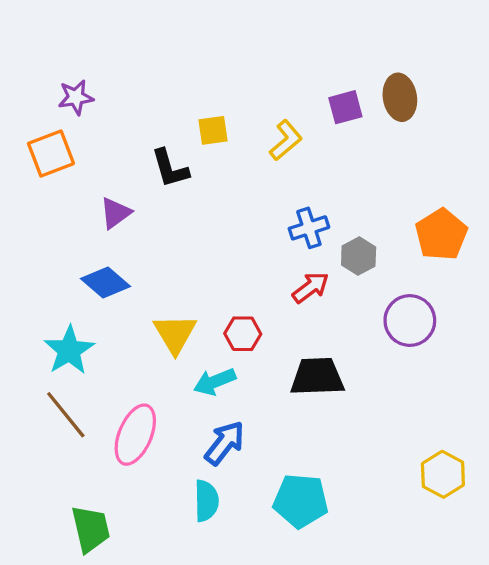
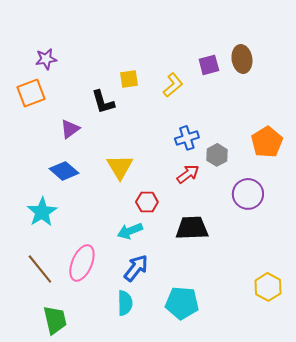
yellow triangle: (175, 334) -> (120, 167), moved
brown line: (66, 415) -> (40, 269), moved

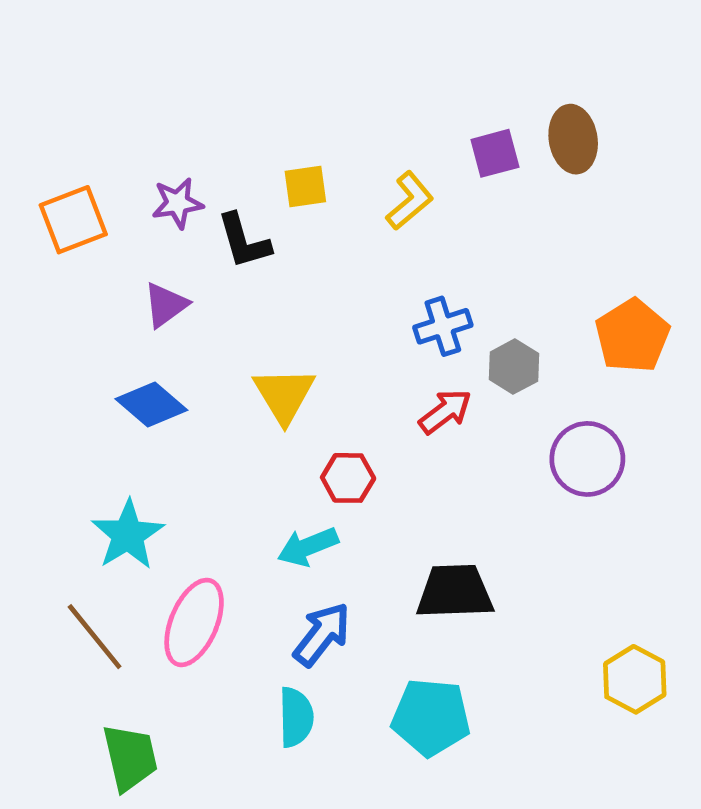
purple star: (46, 59) -> (177, 203), moved
cyan star: (42, 212) -> (128, 535), moved
black trapezoid: (192, 228) -> (455, 592), moved

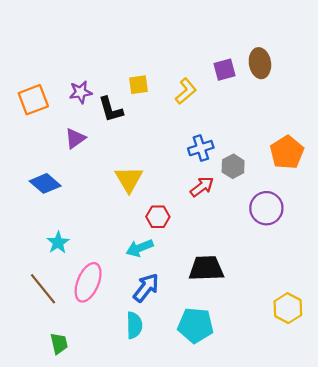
blue diamond: (151, 404) -> (45, 183), moved
cyan star: (128, 535) -> (58, 243), size x0.7
green trapezoid: (130, 758) -> (59, 344), size x0.7

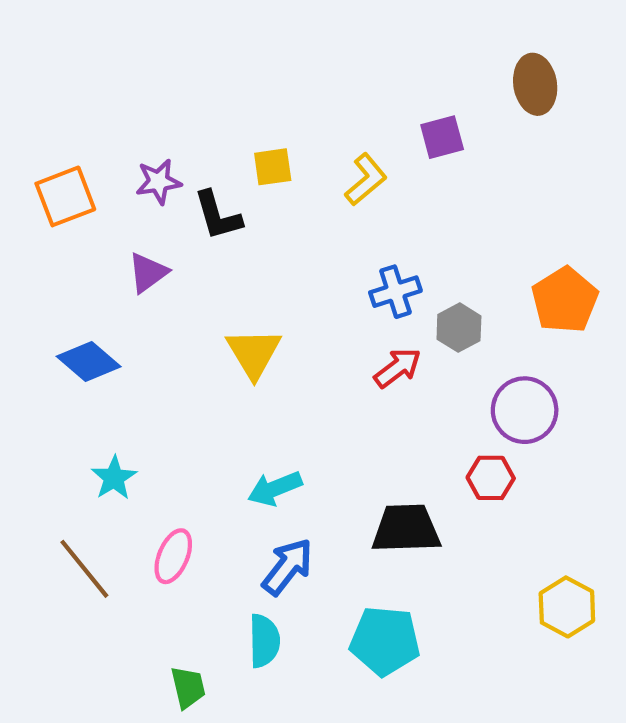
brown ellipse: (260, 63) -> (535, 84), moved
red hexagon: (158, 217) -> (491, 478), moved
pink ellipse: (88, 282) -> (173, 556), size x0.7
green trapezoid: (59, 344) -> (188, 687), moved

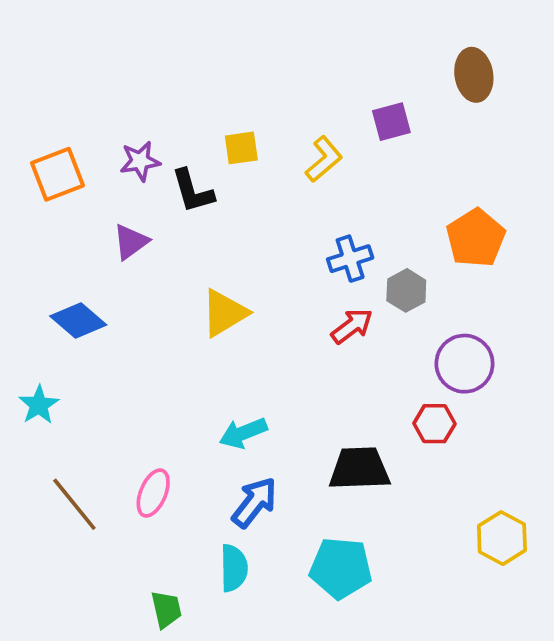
orange pentagon: (565, 300) -> (476, 238), moved
yellow triangle: (254, 353) -> (224, 313), turned 30
cyan star: (114, 478) -> (39, 405), moved

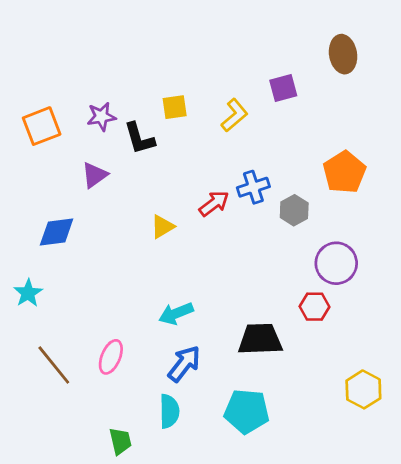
yellow triangle: (224, 313) -> (162, 227), size x0.7
blue diamond: (78, 320) -> (57, 232), turned -48
red arrow: (352, 326) -> (214, 203), moved

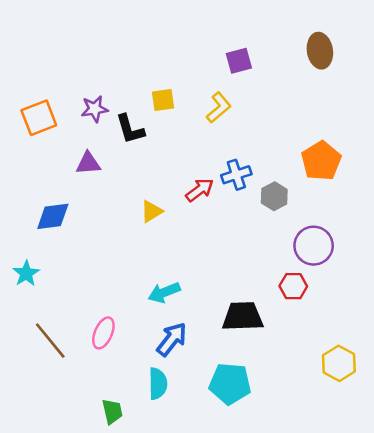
purple square: (283, 88) -> (239, 61), moved
purple triangle: (95, 175) -> (88, 163), turned 32

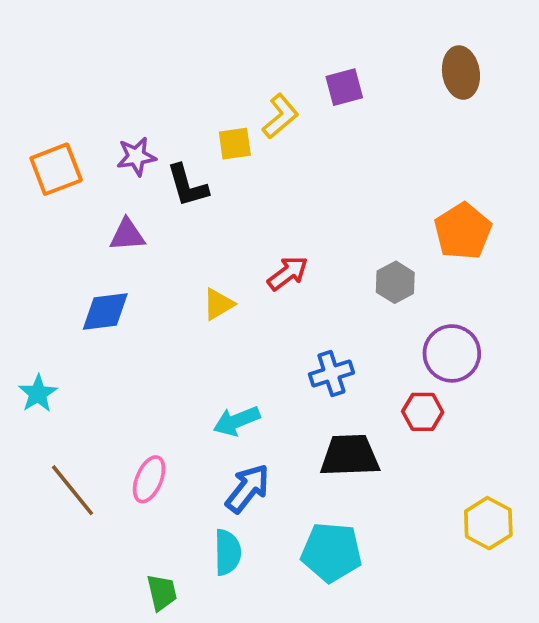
yellow L-shape: (219, 108) -> (280, 116), moved
blue cross: (236, 175) -> (331, 374), moved
blue diamond: (53, 216) -> (105, 311), moved

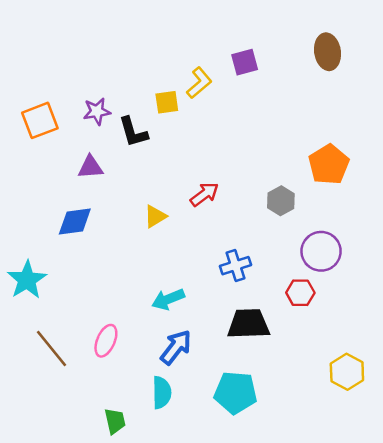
cyan star: (38, 394) -> (27, 280), size x1.4

